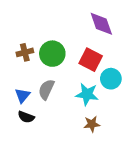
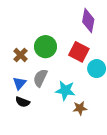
purple diamond: (101, 24) -> (88, 21), turned 30
brown cross: (25, 52) -> (20, 55), moved, turned -32
cyan star: (87, 94) -> (65, 90), moved

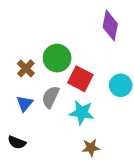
red square: (79, 52) -> (80, 79), moved
black semicircle: (23, 102) -> (17, 142), moved
brown star: (80, 108) -> (91, 148), moved

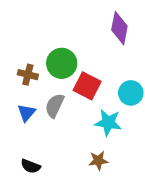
brown cross: (26, 68) -> (28, 75), turned -30
cyan star: (82, 113) -> (108, 123), moved
black semicircle: (17, 142) -> (31, 166), moved

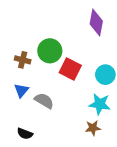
gray semicircle: (55, 106) -> (44, 101), moved, turned 96
cyan star: (108, 123) -> (100, 104), moved
brown star: (98, 161) -> (93, 128), moved

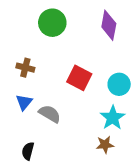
green circle: (50, 51) -> (52, 23), moved
cyan star: (100, 104) -> (113, 118), turned 30
black semicircle: (25, 134) -> (28, 151), turned 84

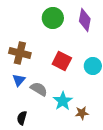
green circle: (52, 23) -> (53, 18), moved
brown cross: (25, 68) -> (20, 53), size x1.5
cyan star: (113, 118) -> (63, 101), moved

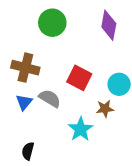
green circle: (53, 18) -> (52, 23), moved
gray semicircle: (39, 89) -> (50, 98), moved
brown star: (82, 113) -> (105, 109), moved

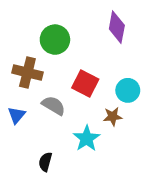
green circle: (52, 23) -> (55, 40), moved
blue triangle: (24, 102) -> (16, 115), moved
black semicircle: (28, 151) -> (45, 162), moved

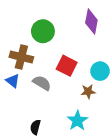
blue triangle: (16, 115) -> (13, 81), moved, turned -32
cyan star: (87, 138) -> (77, 121), moved

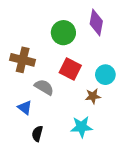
green circle: (43, 31) -> (63, 33), moved
blue triangle: (13, 81) -> (25, 108), moved
cyan star: (77, 121) -> (82, 127), turned 30

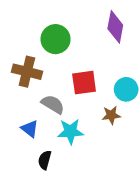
green circle: (63, 33) -> (56, 39), moved
red square: (70, 69) -> (84, 83), turned -35
cyan star: (82, 127) -> (70, 131), moved

